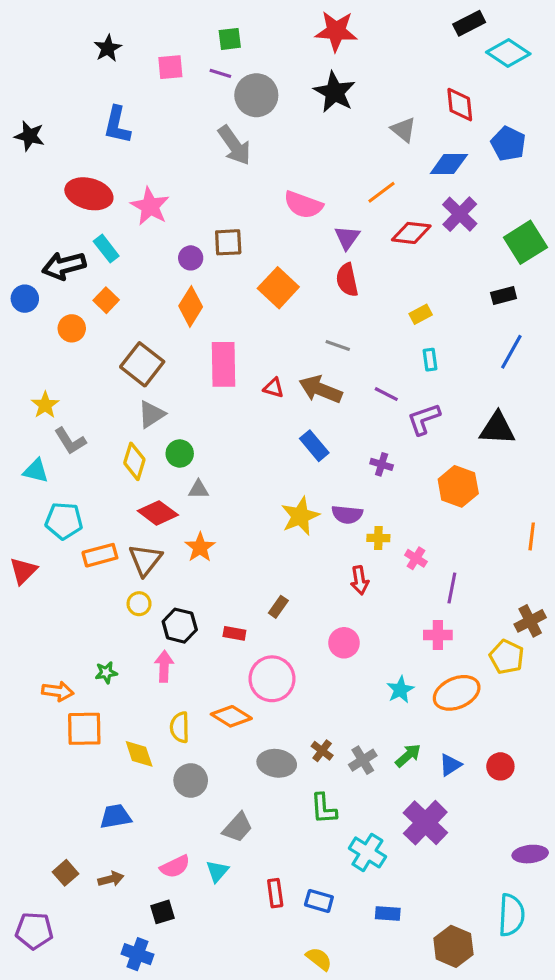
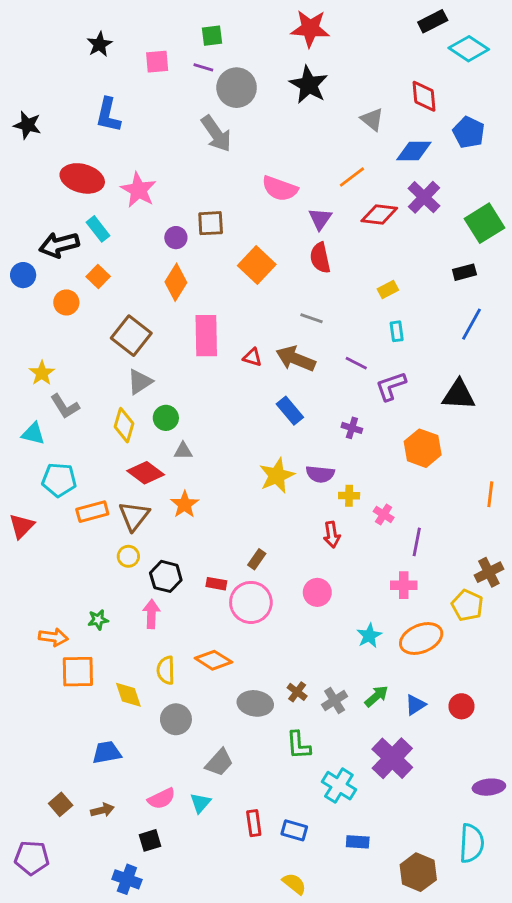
pink circle: (272, 679) -> (251, 602), moved

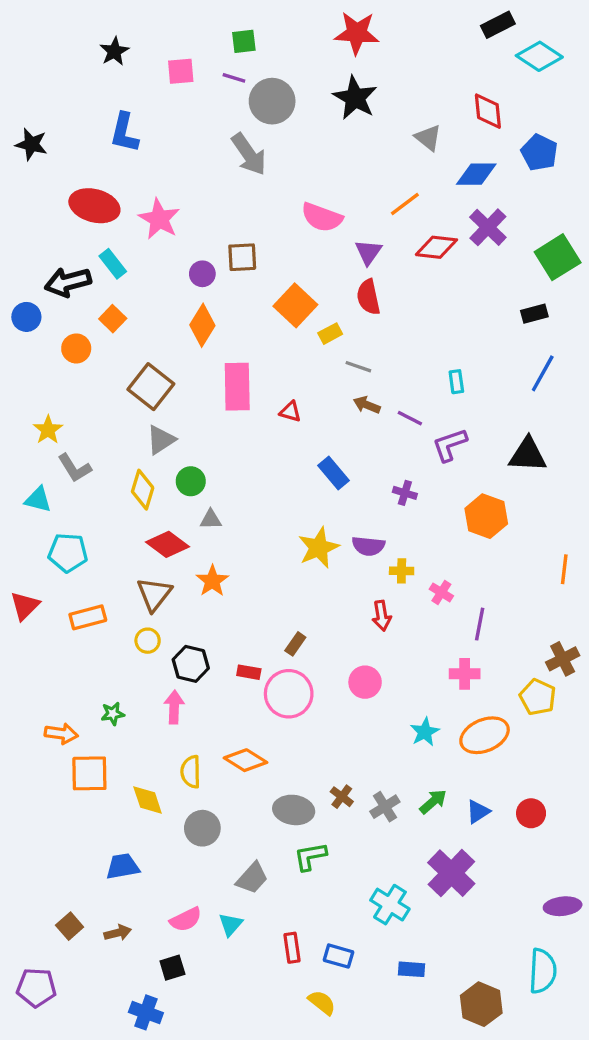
yellow rectangle: (388, 289) -> (330, 334), moved
brown arrow: (296, 359) -> (367, 405), moved, size x0.6
orange rectangle: (92, 512) -> (88, 617), moved
green L-shape: (299, 745) -> (310, 856), moved, turned 84
yellow semicircle: (294, 884) -> (322, 1003), moved

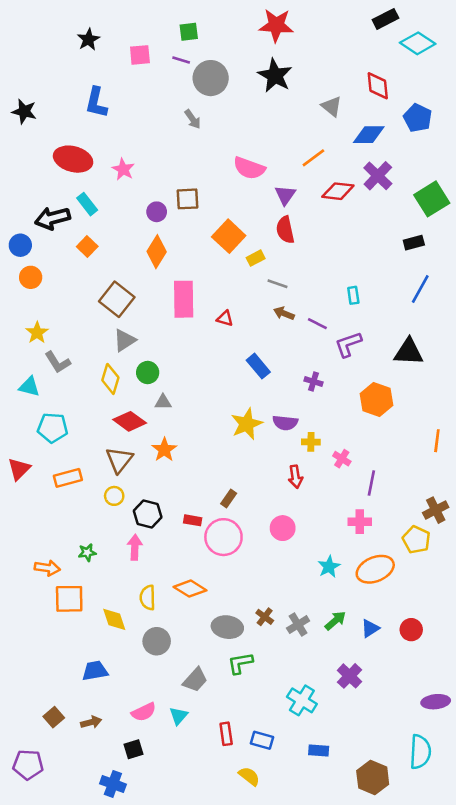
gray arrow: (249, 154) -> (193, 119), size x0.6
pink star: (159, 219) -> (123, 169), size x0.7
orange circle: (76, 348) -> (31, 277), moved
purple cross: (451, 873) -> (349, 676), size x0.7

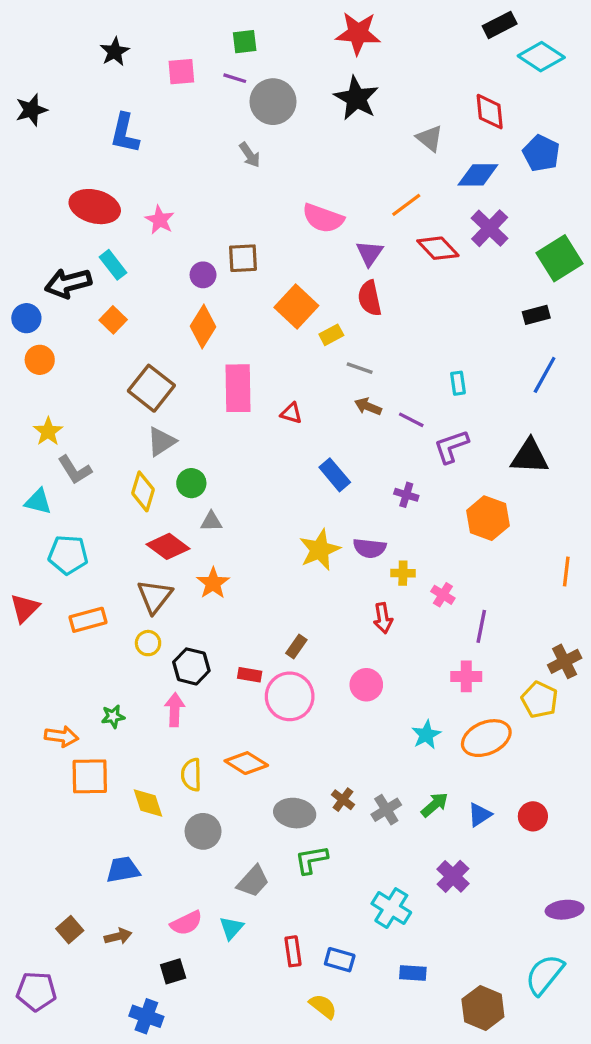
black star: (24, 111) -> (31, 110), moved, turned -30
red diamond: (338, 191) -> (438, 248), turned 40
cyan semicircle: (420, 752) -> (545, 975), turned -144

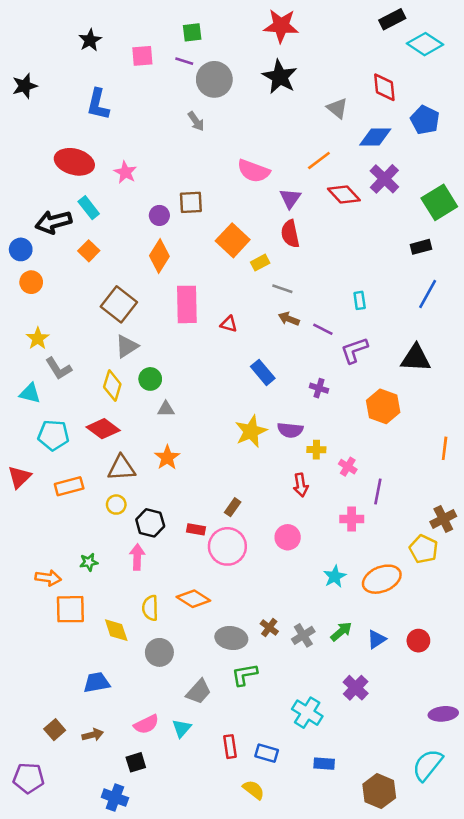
red diamond: (168, 546) -> (103, 429), moved
brown triangle: (155, 596) -> (121, 468), turned 48
pink cross: (466, 676) -> (352, 519), moved

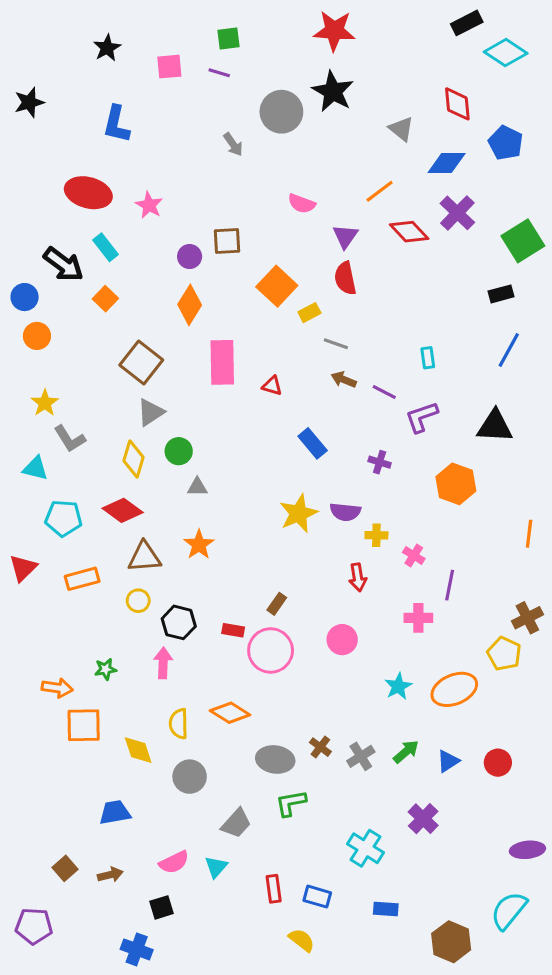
gray circle: (214, 79) -> (281, 112), moved
pink semicircle: (254, 171) -> (302, 204), size x0.7
black arrow: (53, 222) -> (63, 264), turned -128

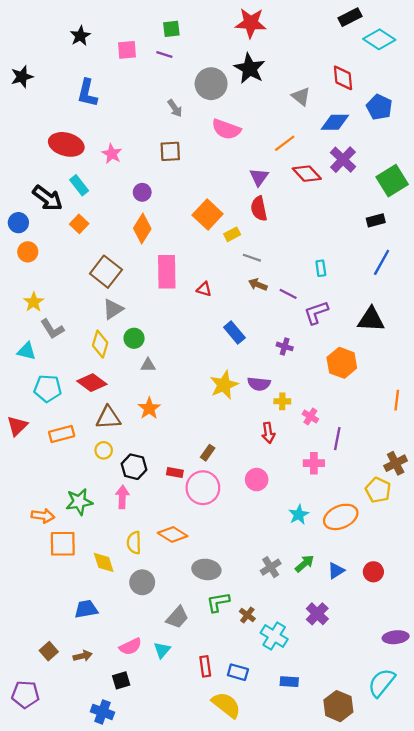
pink semicircle: (302, 204) -> (226, 129), moved, size x1.4
brown square: (227, 241) -> (170, 151), moved
green star: (105, 669) -> (79, 502), size x1.6
brown cross: (320, 747) -> (247, 615), moved
yellow semicircle: (302, 940) -> (226, 705), size x1.5

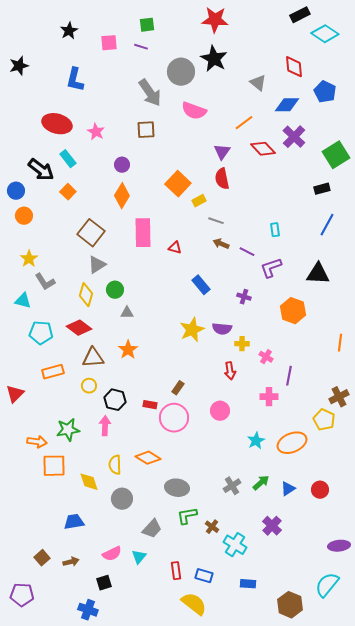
gray arrow: (175, 108) -> (150, 93), size x1.8
red triangle: (17, 426) -> (15, 394), moved

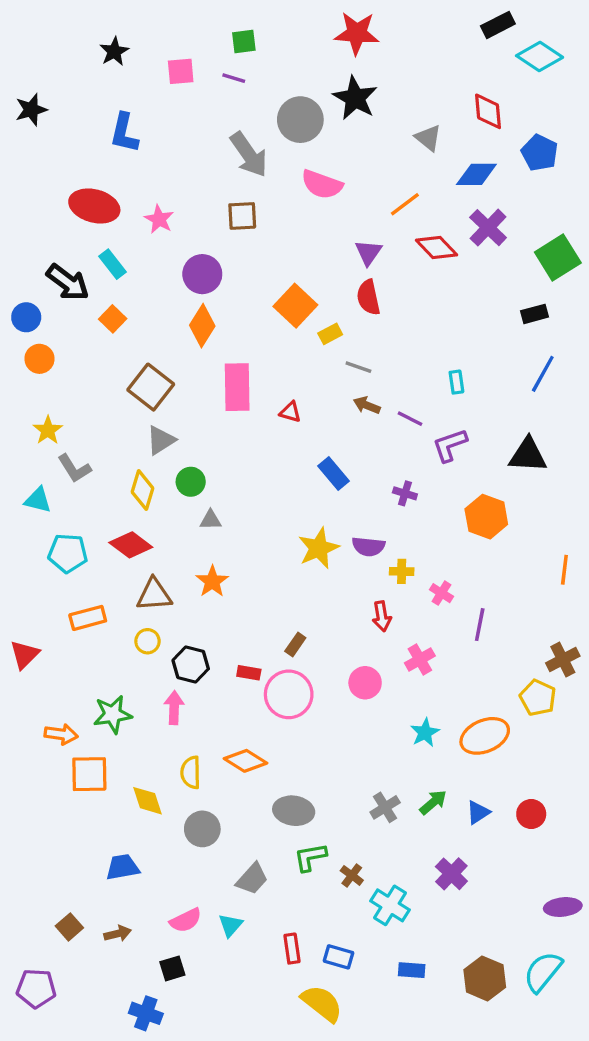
purple circle: (122, 165) -> (202, 274), size x1.5
pink cross: (269, 397) -> (420, 659), moved, turned -30
brown hexagon: (290, 605) -> (485, 978), moved

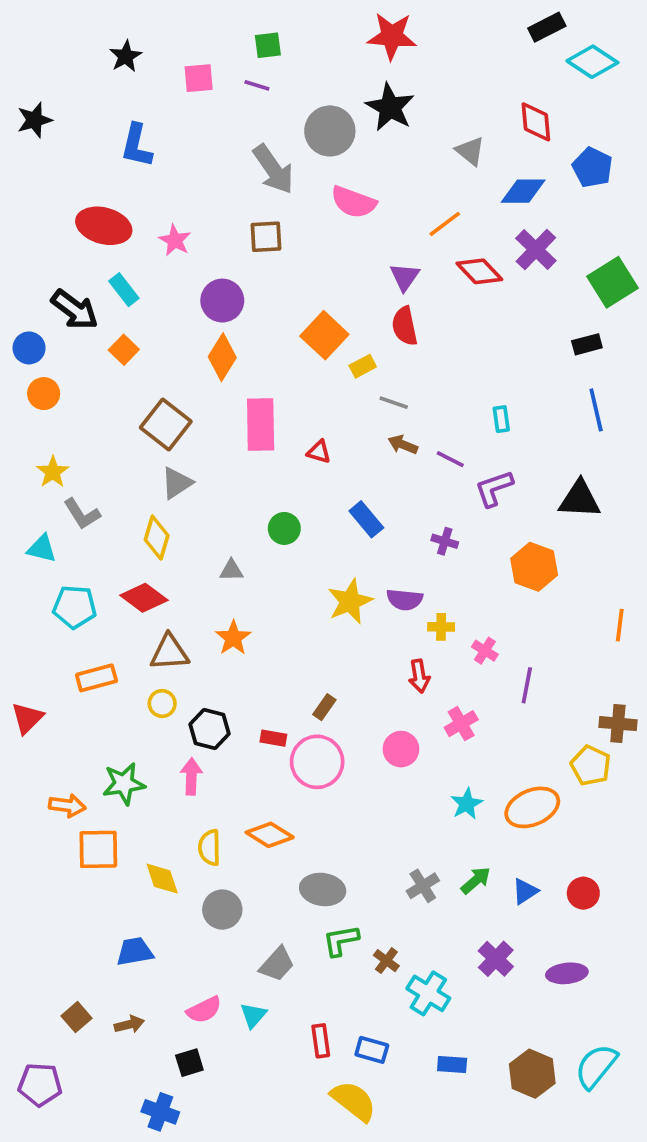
blue line: (543, 374) -> (596, 410), turned -42
green circle: (191, 482) -> (284, 528), moved
brown cross: (563, 659) -> (618, 724), turned 32
purple ellipse: (563, 907) -> (567, 973), moved

